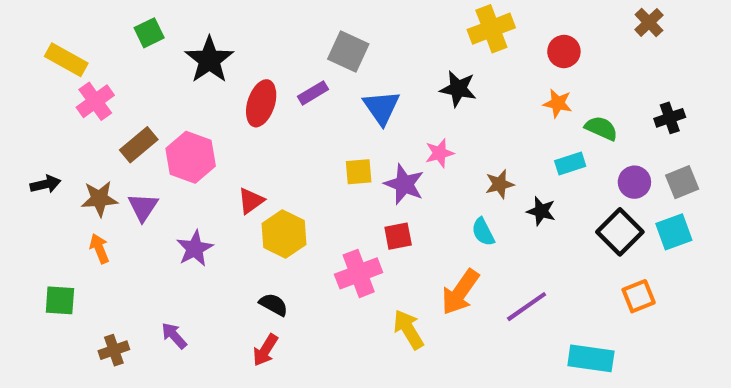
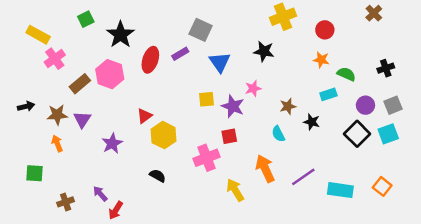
pink hexagon: (191, 157) -> (110, 74), moved
orange arrow: (460, 292) -> (265, 168), turned 120
orange square: (639, 296) -> (382, 186), moved, turned -30
red arrow: (265, 350) -> (116, 210), moved
cyan rectangle: (591, 358) -> (340, 190), moved

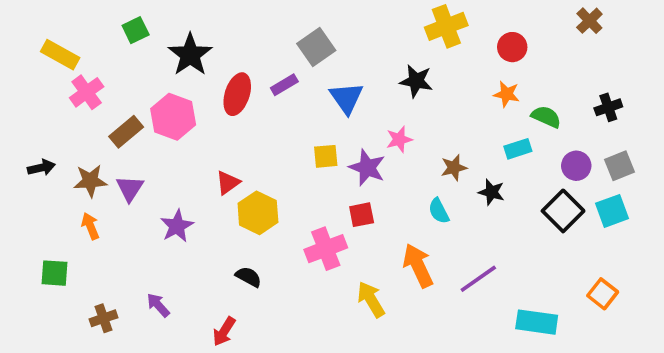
gray square: (201, 30) -> (316, 47), turned 30
cyan rectangle: (340, 190) -> (537, 322), moved
red arrow: (116, 210) -> (224, 331), moved

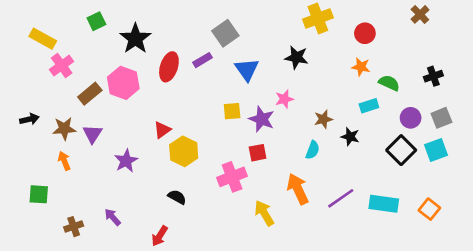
cyan semicircle: (439, 211) -> (313, 150), turned -132
cyan rectangle: (537, 322) -> (384, 204), moved

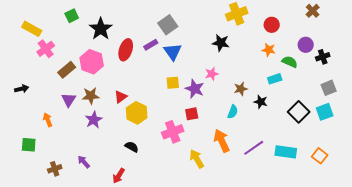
blue triangle: (247, 70) -> (173, 52), moved
purple circle: (411, 118) -> (306, 45), moved
brown star: (64, 129) -> (91, 96), moved

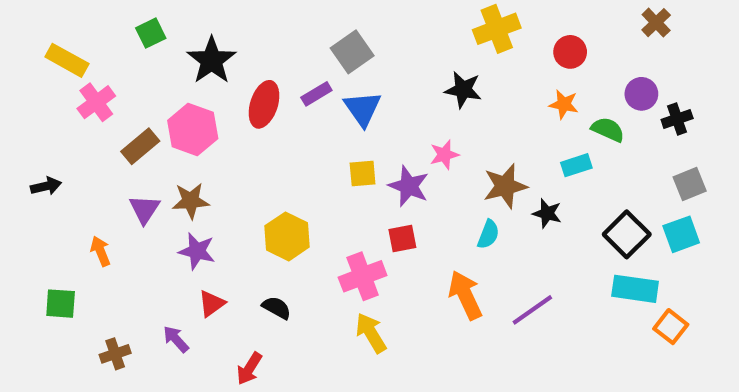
brown star: (241, 89) -> (505, 186), size x1.5
red triangle: (121, 97) -> (212, 304), moved
purple star: (94, 120) -> (197, 251), turned -30
cyan rectangle: (286, 152) -> (635, 289), moved
yellow arrow: (197, 159) -> (371, 333), moved

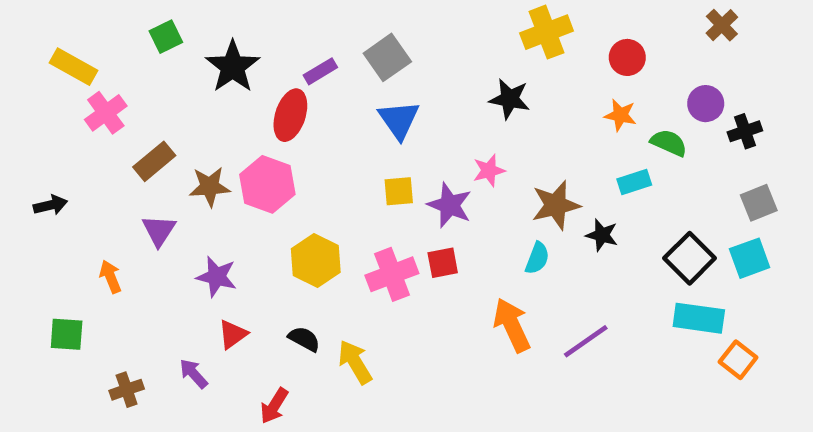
purple rectangle: (316, 94) -> (320, 71), moved
pink hexagon: (193, 129) -> (267, 184), moved
brown star: (191, 201) -> (210, 187), moved
pink cross: (363, 276) -> (392, 274), moved
yellow arrow: (371, 333) -> (355, 362), moved

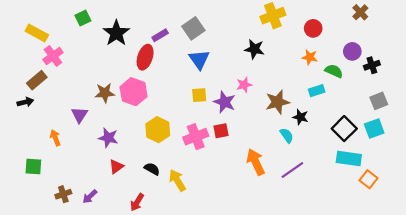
brown rectangle: (154, 161) -> (37, 80), moved
cyan semicircle: (537, 258) -> (287, 135), moved, turned -56
purple arrow: (193, 374) -> (90, 196), moved, turned -91

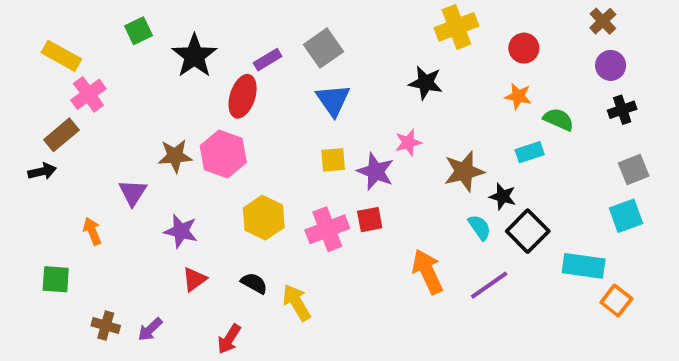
purple circle: (352, 51) -> (611, 65), moved
black square: (344, 129) -> (528, 231), moved
brown cross: (63, 194) -> (106, 326), turned 35

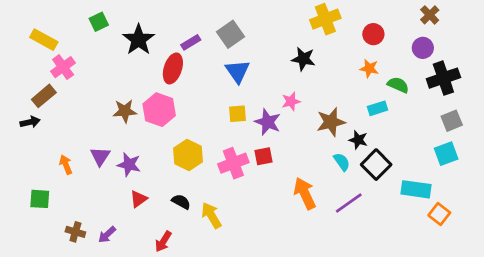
purple circle: (611, 65) -> (423, 48), moved
black cross: (622, 110) -> (443, 78), size x1.6
purple triangle: (133, 193) -> (100, 156), moved

